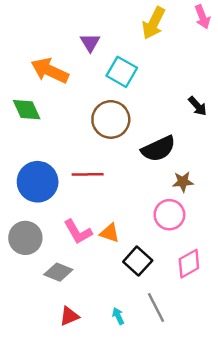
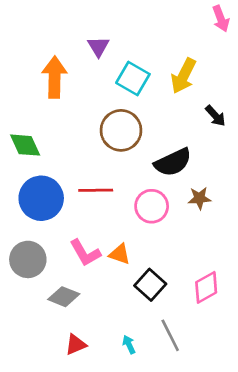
yellow arrow: (154, 23) -> (184, 76), moved
orange arrow: (50, 71) -> (54, 77), turned 66
green diamond: (27, 110) -> (25, 145), moved
pink circle: (169, 215) -> (152, 206), moved

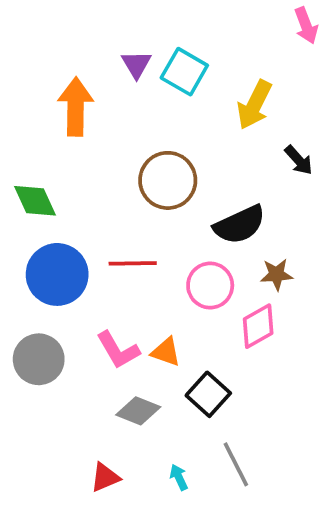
cyan square: (133, 78) -> (184, 72), moved
pink diamond: (206, 287) -> (258, 326), moved
gray diamond: (64, 297) -> (138, 411), moved

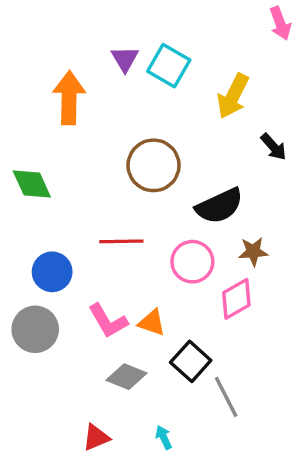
blue circle: (57, 274) -> (52, 272), moved, size x0.7
gray line: (236, 464) -> (226, 397), moved

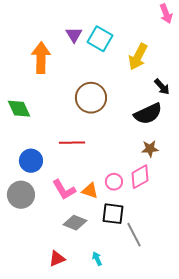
black semicircle: (219, 206) -> (148, 114), moved
pink circle: (192, 262) -> (114, 182), moved, size x0.7
black square: (191, 361) -> (113, 214), turned -35

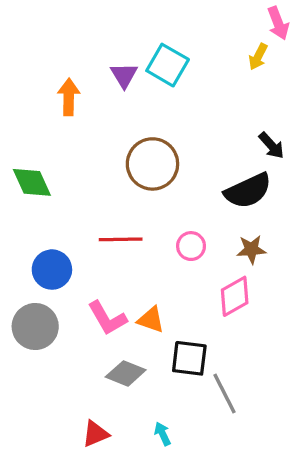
purple triangle: (74, 35) -> (124, 75), moved
yellow arrow: (138, 57) -> (258, 57), moved, size x0.6
orange arrow: (41, 58) -> (69, 97), size x0.7
pink circle: (114, 182) -> (191, 246), moved

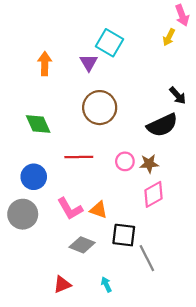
purple triangle: (124, 75) -> (89, 63), moved
green diamond: (32, 182) -> (38, 124), moved
brown star: (251, 249) -> (149, 164), moved

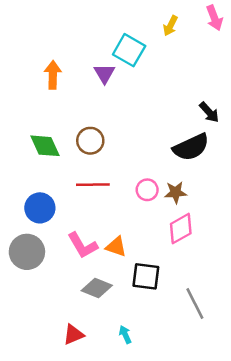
yellow arrow: (169, 37) -> (170, 26), moved
brown circle: (100, 108) -> (90, 141), moved, size x0.7
gray line: (147, 258) -> (195, 304), moved

